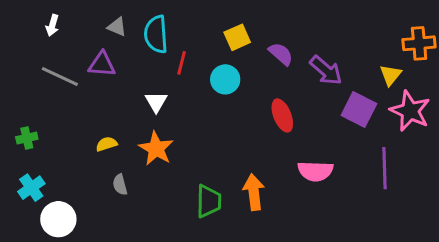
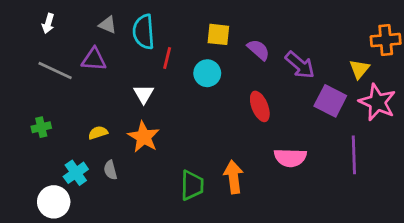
yellow square: (237, 37) -> (218, 34), turned 30
green cross: (27, 138) -> (41, 127), moved
cyan cross: (31, 188) -> (76, 173), moved

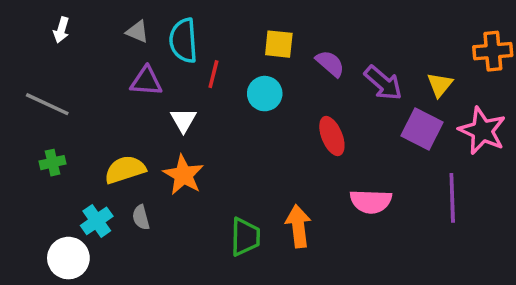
purple triangle: (94, 59) -> (146, 81), moved
yellow triangle: (359, 69) -> (440, 85), moved
gray line: (55, 70) -> (47, 104), moved
yellow semicircle: (98, 133) -> (125, 170), size x1.6

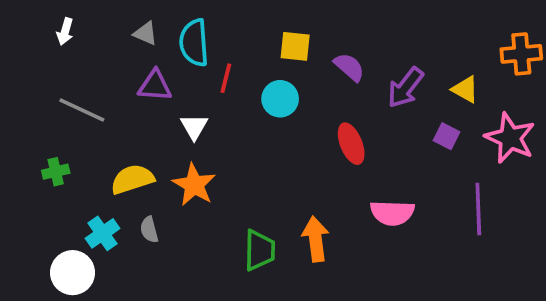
purple arrow: (383, 83) -> (405, 88), turned 87
yellow triangle: (440, 85) -> (465, 89), turned -40
gray line: (47, 104) -> (82, 110), moved
purple square: (422, 129) -> (446, 136), size x0.6

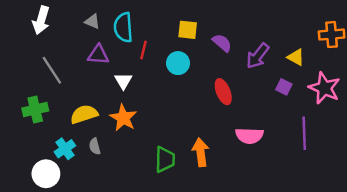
white arrow: (65, 31) -> (41, 20), size x1.6
gray line: (82, 110) -> (52, 70), turned 32
green cross: (56, 172) -> (35, 109), size x1.5

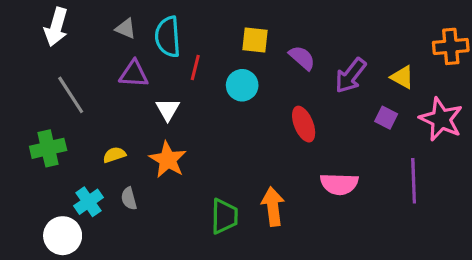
yellow semicircle: (84, 114) -> (114, 155), size x0.6

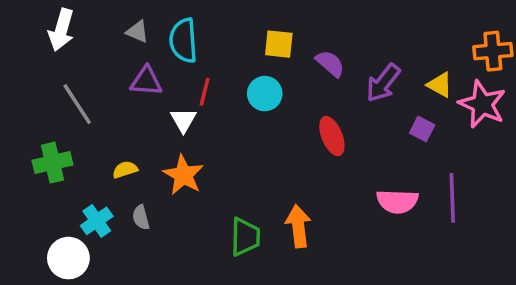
red line: (195, 67) -> (205, 92), moved
pink star: (441, 119) -> (482, 104), moved
pink semicircle: (339, 184) -> (397, 201), moved

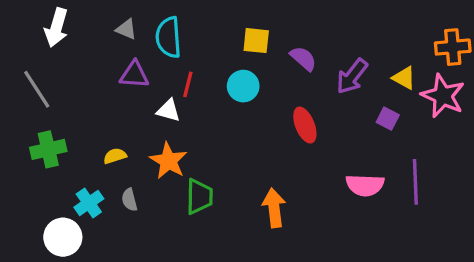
gray line: (77, 104) -> (37, 89), moved
white triangle: (183, 120) -> (168, 110), turned -45
green trapezoid: (245, 237) -> (199, 197), moved

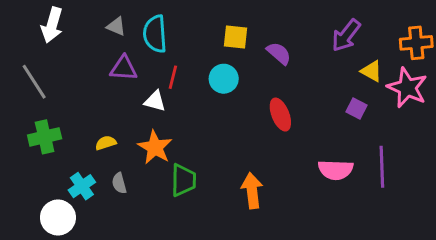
purple arrow: (352, 76) -> (346, 35), moved

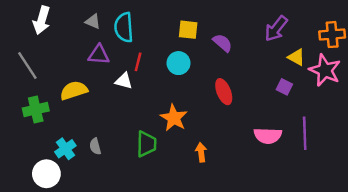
yellow semicircle: (106, 143) -> (74, 90), moved, size x1.6
orange star: (155, 147) -> (174, 118), moved
orange arrow: (252, 191) -> (201, 152), size x0.7

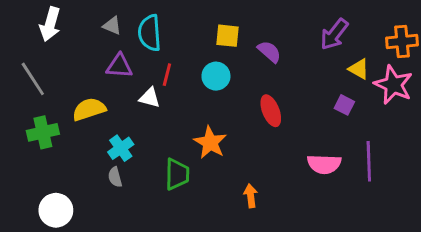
cyan cross: (65, 149) -> (121, 148), moved
orange arrow: (201, 152) -> (251, 196), moved

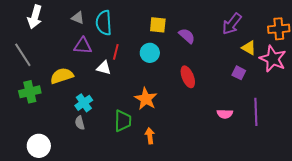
pink semicircle: (324, 164) -> (225, 114), size x0.7
orange arrow: (251, 196) -> (150, 136), moved

